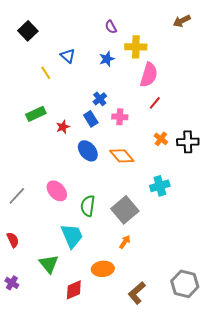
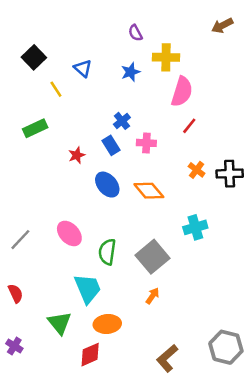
black square: (28, 31) -> (34, 57), moved
green rectangle: (36, 114) -> (35, 128), moved
orange ellipse: (103, 269) -> (107, 324), moved

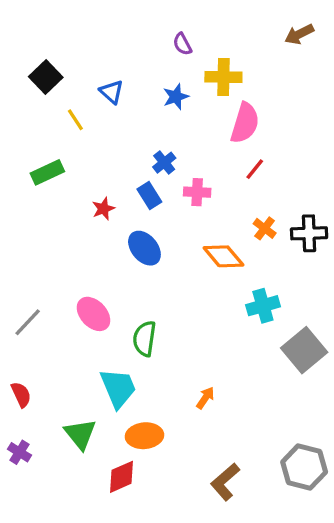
orange diamond: (149, 191) -> (223, 256), moved
gray square: (153, 257) -> (304, 350), moved
purple cross: (14, 346) -> (19, 452), moved

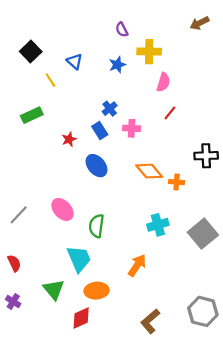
pink semicircle: (245, 123) -> (163, 82), size x0.7
orange cross: (265, 228) -> (177, 182), moved, turned -32
cyan cross: (263, 306) -> (158, 225), moved
orange arrow: (205, 398) -> (137, 265), size x1.5

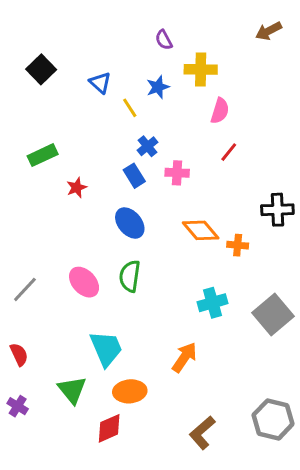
yellow line: (50, 80) -> (130, 108), moved
red star: (69, 139) -> (77, 188), moved
green semicircle: (96, 226) -> (130, 276), moved

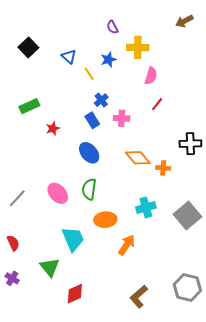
orange ellipse: (130, 391) -> (105, 220), moved

